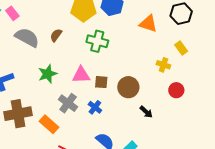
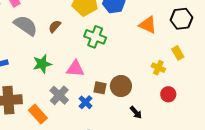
brown square: (101, 82) -> (100, 88), moved

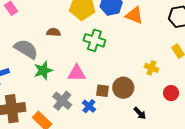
gray semicircle: (26, 25) -> (26, 49), moved
orange triangle: (148, 25) -> (134, 15), moved
brown semicircle: (55, 26) -> (54, 32), turned 56
yellow cross: (158, 68) -> (151, 68), moved

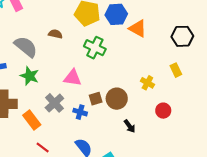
green star: (43, 70) -> (30, 76), moved, turned 30
brown square: (102, 91) -> (96, 99), turned -32
blue cross: (89, 106) -> (80, 112), turned -32

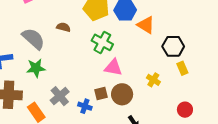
black hexagon: (182, 36) -> (173, 46), moved
green star: (30, 76) -> (36, 68), turned -30
pink triangle: (73, 78) -> (113, 67), moved
red circle: (163, 111) -> (185, 110), moved

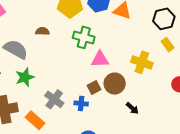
black hexagon: (173, 46) -> (164, 19), moved
yellow cross: (153, 80) -> (142, 62), size x1.5

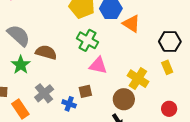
brown semicircle: (42, 31) -> (46, 52), moved, size x1.5
green star: (25, 77) -> (21, 65), turned -30
brown circle: (115, 84) -> (124, 99), moved

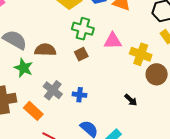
pink triangle: (98, 66) -> (113, 41), moved
brown square: (85, 91) -> (81, 54), moved
brown circle: (124, 99) -> (157, 74), moved

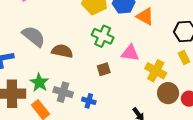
brown square: (81, 54) -> (104, 69), moved
green star: (24, 68) -> (39, 82), moved
gray cross: (53, 90) -> (63, 92), turned -30

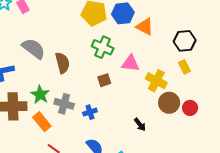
brown semicircle: (62, 51) -> (62, 63), turned 65
blue cross: (89, 101) -> (90, 112), turned -32

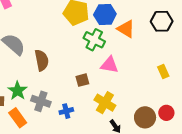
black hexagon: (185, 41) -> (162, 21), moved
green cross: (103, 47) -> (94, 40), moved
yellow cross: (156, 81) -> (105, 103), moved
brown circle: (169, 103) -> (145, 117), moved

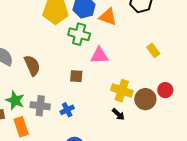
brown square: (82, 80) -> (76, 76), turned 32
yellow cross: (105, 103) -> (122, 91), moved
orange rectangle: (18, 118) -> (21, 127), turned 30

